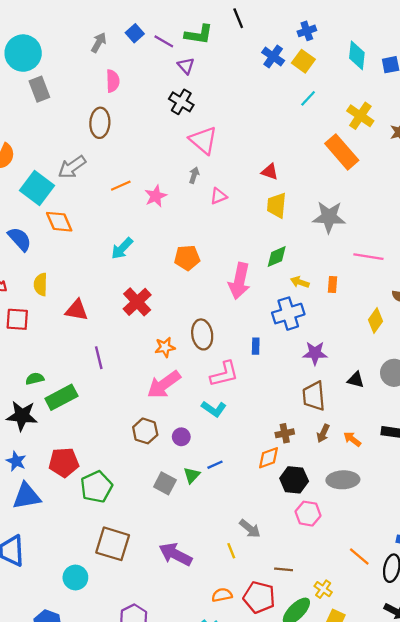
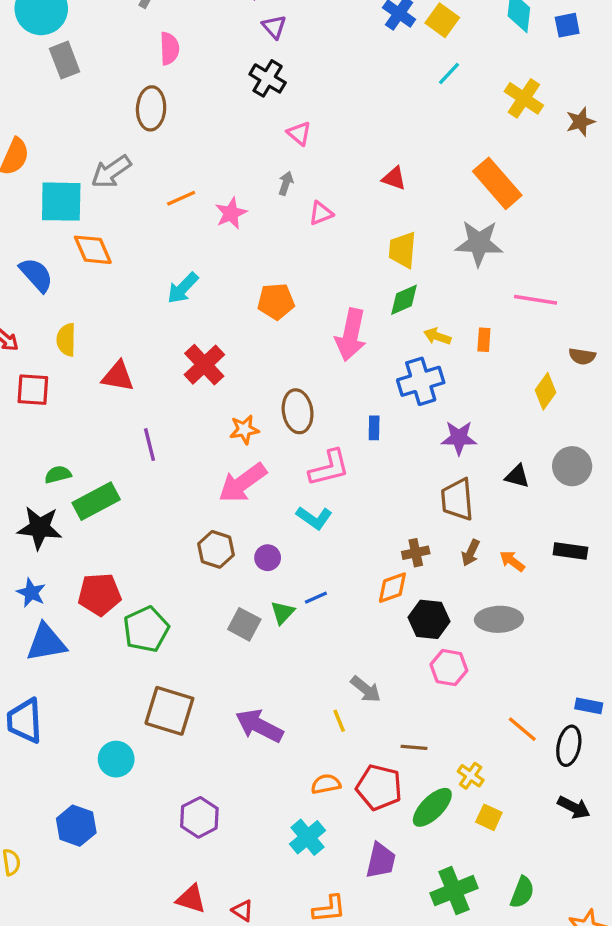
pink triangle: (203, 140) -> (299, 133), size x0.6
orange rectangle: (342, 152) -> (497, 183), moved
cyan square: (37, 188) -> (61, 202), turned -36
yellow trapezoid: (277, 205) -> (402, 250), moved

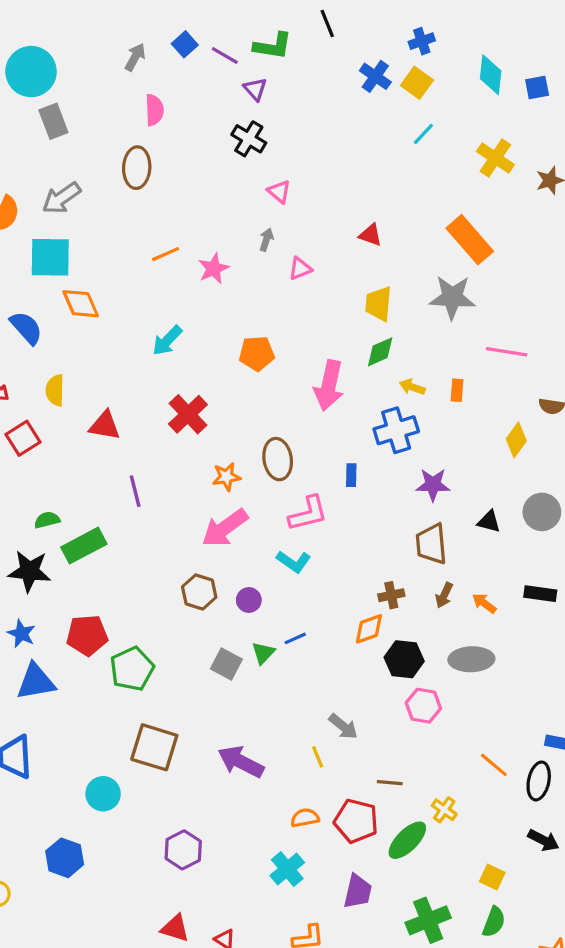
gray arrow: (111, 172) -> (61, 198), moved
red square: (33, 390) -> (23, 438), turned -36
yellow square: (489, 817) -> (492, 877), moved

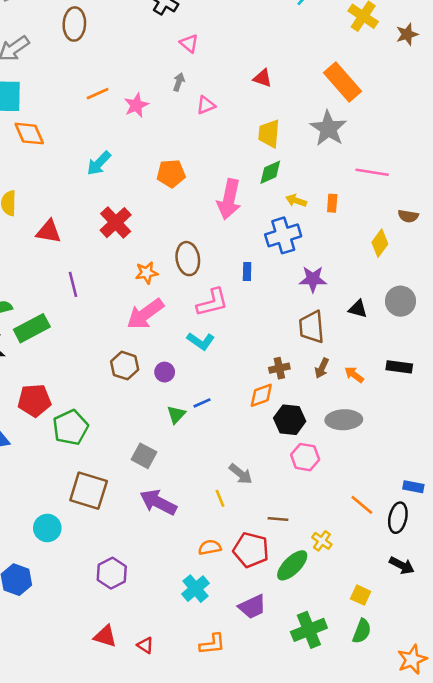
gray star: (452, 297) -> (328, 128), turned 30
gray square: (226, 664) -> (144, 456), moved
purple trapezoid: (358, 891) -> (252, 607), turned 52

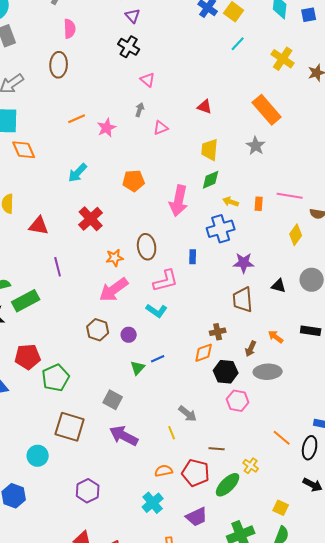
gray star: (328, 128) -> (256, 146), size x0.7
pink line: (372, 172) -> (290, 196), moved
brown arrow: (322, 368) -> (251, 349), moved

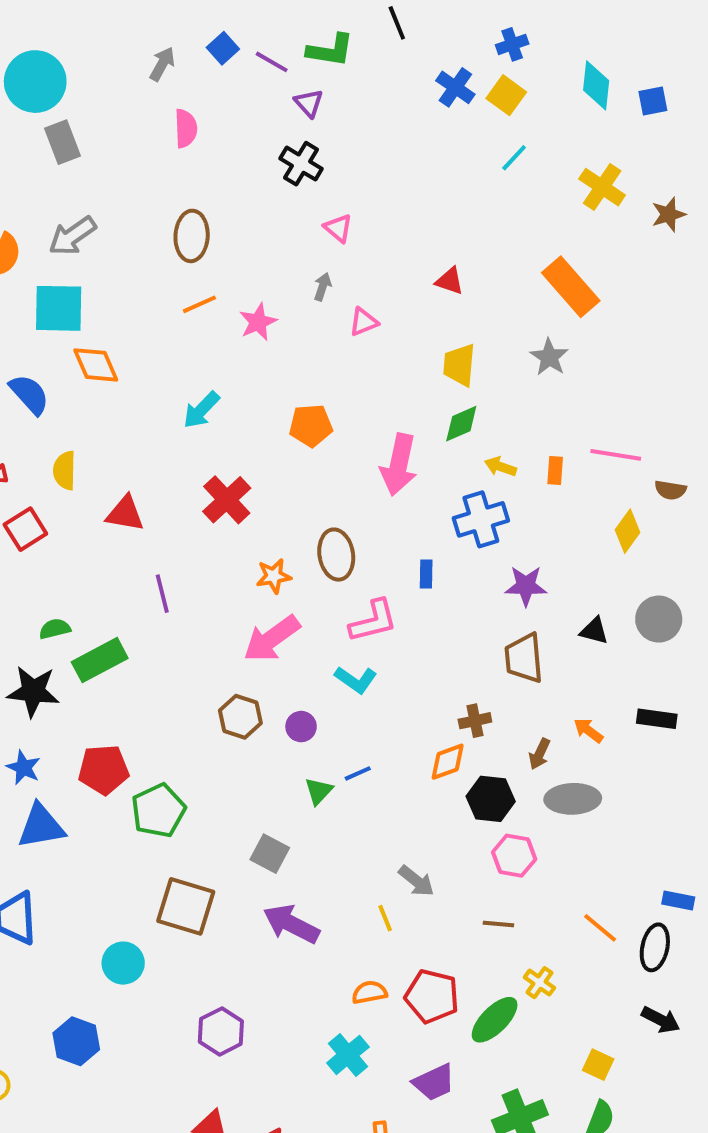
brown ellipse: (59, 65) -> (192, 236), moved
brown line: (217, 449) -> (498, 924), moved

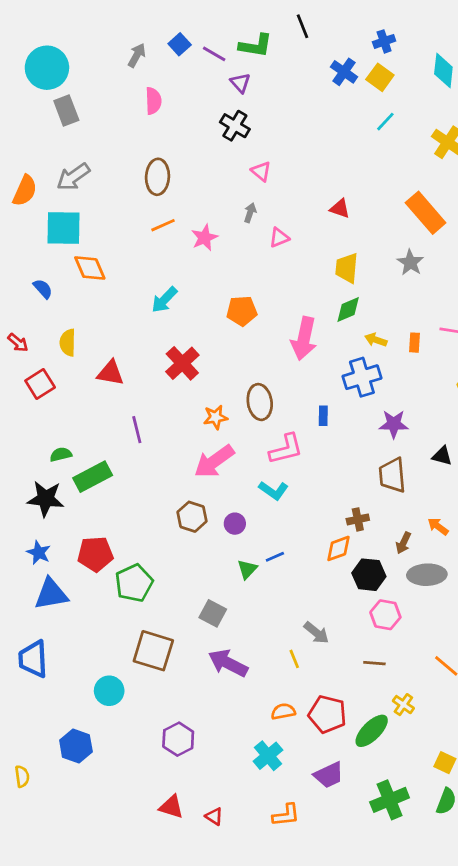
blue semicircle: (29, 394) -> (43, 289), size x0.7

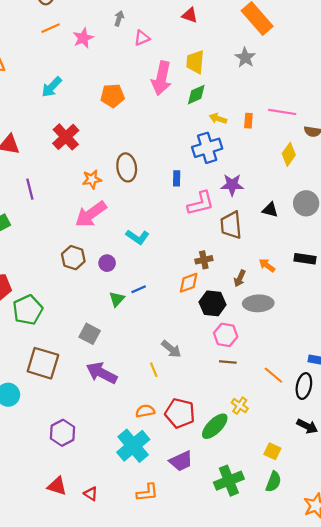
pink arrow: (304, 338) -> (161, 78), moved
pink L-shape: (286, 449) -> (201, 203), moved
brown line: (374, 663) -> (228, 362), moved
cyan cross: (268, 756) -> (133, 446), size x1.4

